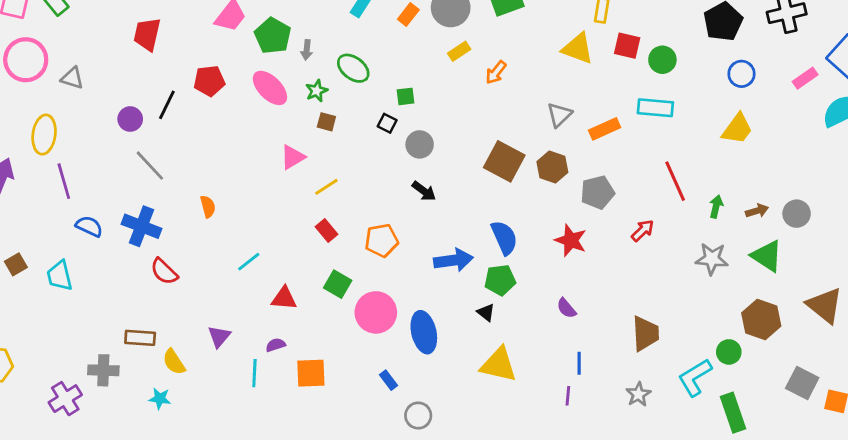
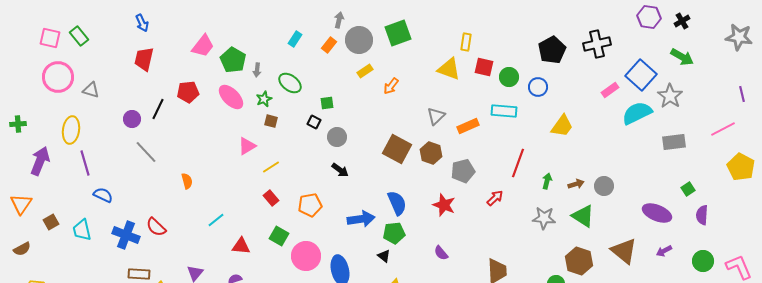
blue circle: (741, 74) -> (538, 87), moved
red line: (675, 181) -> (518, 163), turned 44
blue cross: (141, 226) -> (126, 235), moved

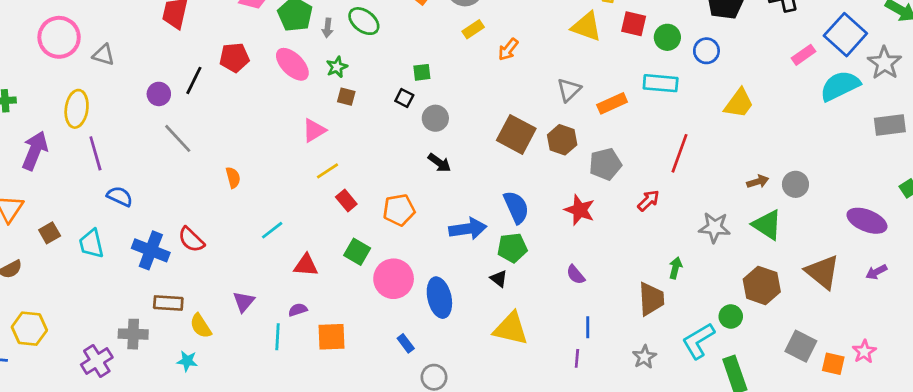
green ellipse: (290, 83) -> (364, 21), moved
yellow line: (271, 167) -> (327, 171), moved
green arrow: (547, 181) -> (675, 268), moved

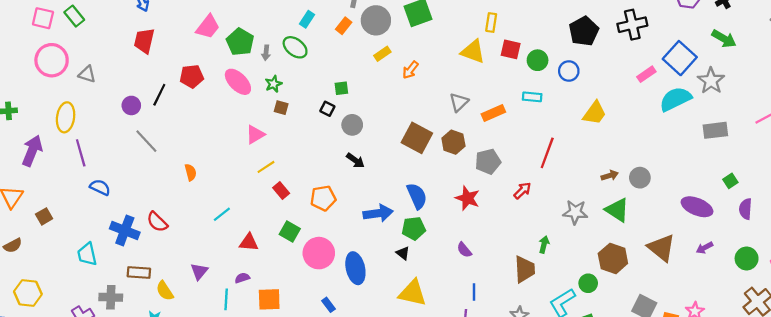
cyan rectangle: (661, 83) -> (532, 97), size x0.7
cyan trapezoid: (91, 244) -> (87, 254), moved

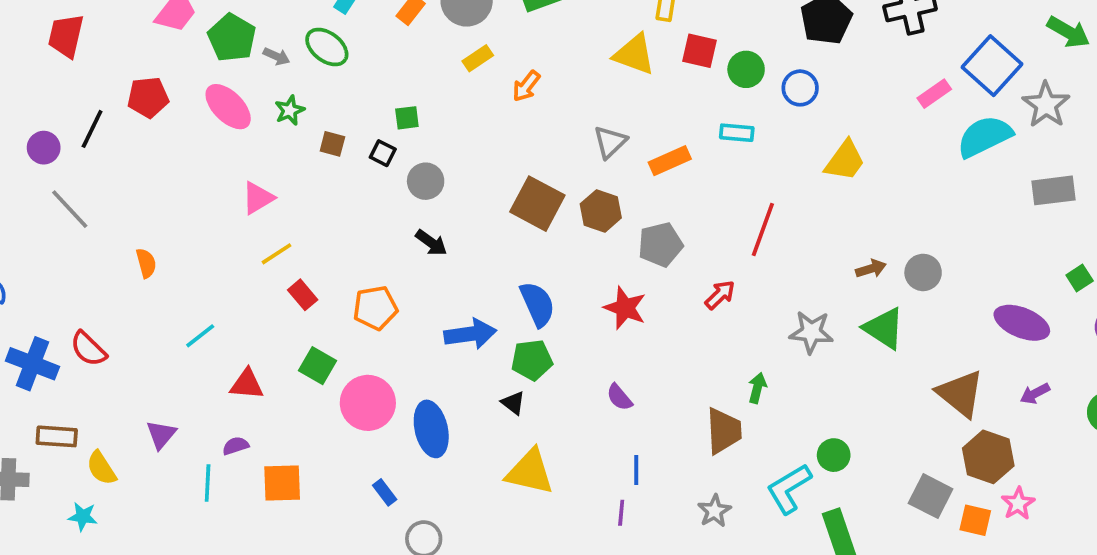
gray arrow: (266, 53) -> (277, 56), turned -72
brown square: (281, 108) -> (332, 144), moved
brown hexagon: (613, 258) -> (988, 457), moved

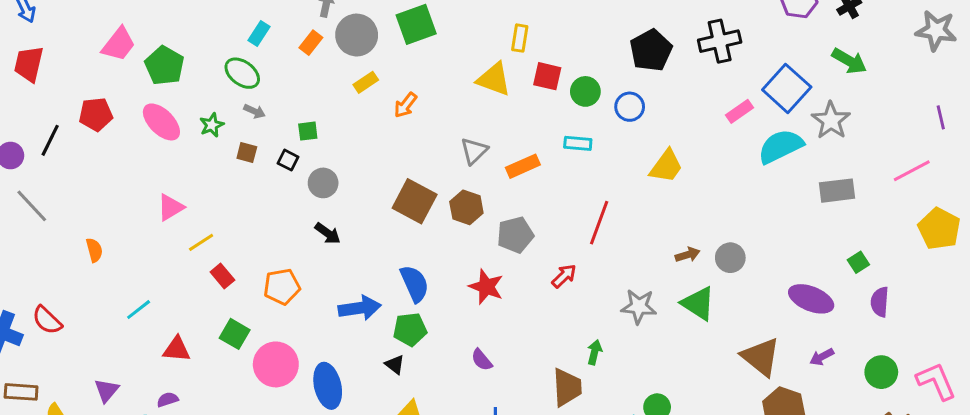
gray arrow: (277, 56) -> (254, 111), moved
pink triangle: (258, 198) -> (171, 207), moved

